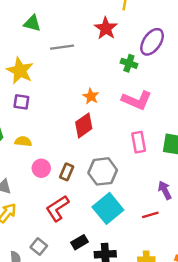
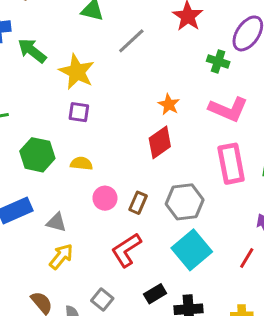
gray line: (62, 47) -> (131, 41), turned -35
pink rectangle: (139, 142) -> (231, 164), size x1.4
red line: (150, 215) -> (247, 258), turned -42

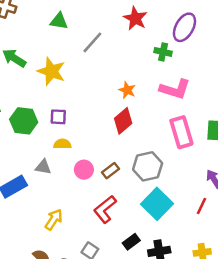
purple square: (79, 112) -> (58, 117), moved
green hexagon: (37, 155) -> (24, 121), moved
brown rectangle: (138, 203) -> (110, 171), turned 35
gray triangle: (56, 222) -> (43, 167), moved

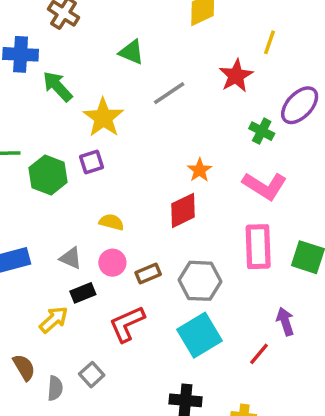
purple square: (58, 117) -> (92, 162), moved, turned -35
yellow semicircle: (62, 144) -> (111, 222), moved
gray triangle: (43, 167) -> (71, 258), moved
black rectangle: (131, 242) -> (83, 293), moved

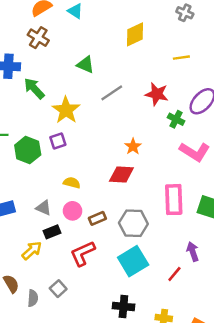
yellow line: (269, 42) -> (181, 58), turned 63
red star: (236, 76) -> (157, 94), moved, turned -30
pink L-shape: (265, 186) -> (195, 152), moved
red diamond: (183, 210) -> (121, 175), turned 30

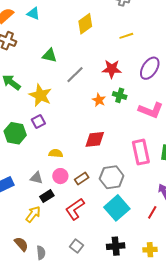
green cross: (176, 119) -> (120, 95), moved
orange star: (133, 146) -> (99, 100), moved
gray square: (58, 289) -> (77, 246), moved

